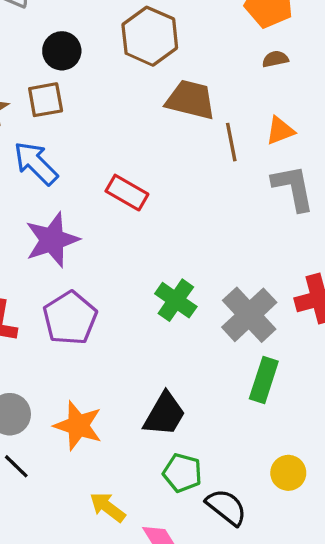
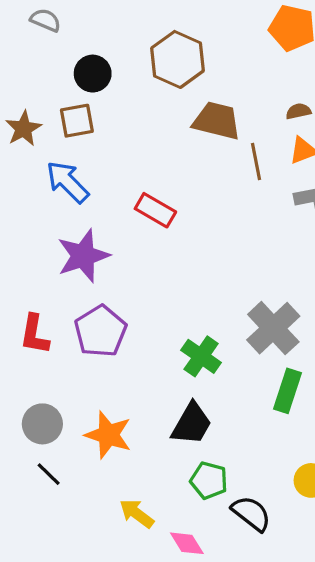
brown semicircle: (275, 59) -> (298, 111), moved
green cross: (176, 300) -> (201, 356), moved

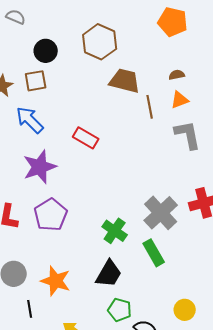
green rectangle: (287, 391) -> (154, 253), moved, turned -48
black line: (49, 474) -> (30, 309), moved, turned 36

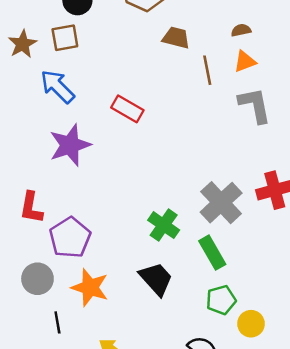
brown trapezoid: (125, 81) -> (176, 38), size x0.7
purple pentagon: (51, 215) -> (70, 238), moved
black trapezoid: (109, 274) -> (156, 279), turned -72
green pentagon: (120, 310) -> (221, 300), moved, turned -30

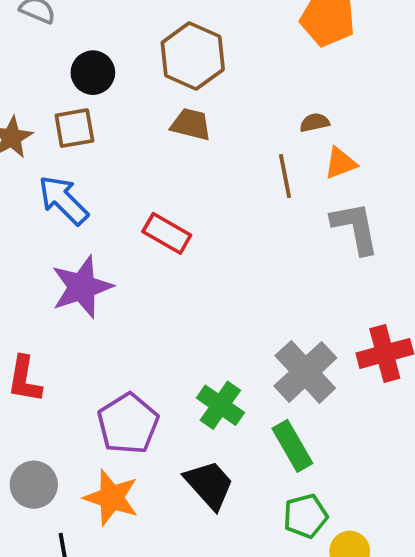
brown semicircle: (241, 30) -> (315, 123), moved
brown trapezoid: (176, 38) -> (191, 124), moved
purple pentagon: (70, 238) -> (128, 424), moved

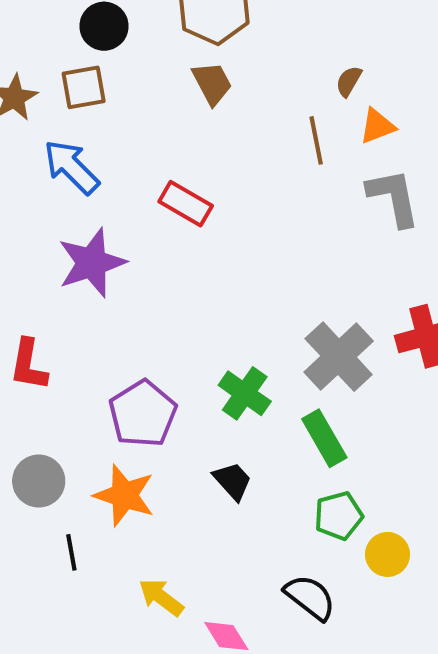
brown semicircle: (315, 123) -> (349, 81), turned -48
brown trapezoid: (191, 124) -> (212, 83), turned 48
black trapezoid: (209, 485) -> (232, 481), size x0.7

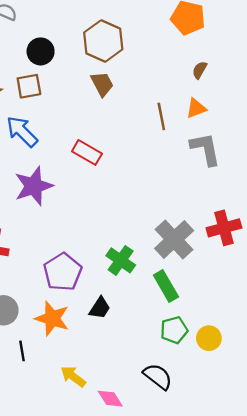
brown semicircle: (349, 81) -> (200, 70), moved
black trapezoid: (232, 481) -> (100, 308), moved, turned 75
yellow circle: (387, 554) -> (209, 338), moved

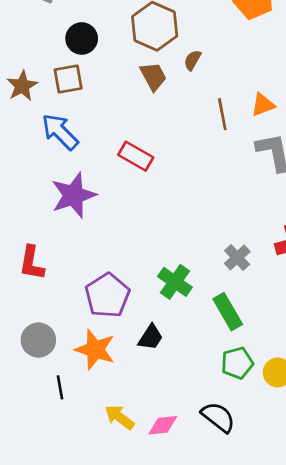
brown semicircle: (200, 70) -> (193, 60), moved
gray cross: (174, 239) -> (237, 258), size x0.6
pink diamond: (110, 399) -> (163, 425), moved, turned -64

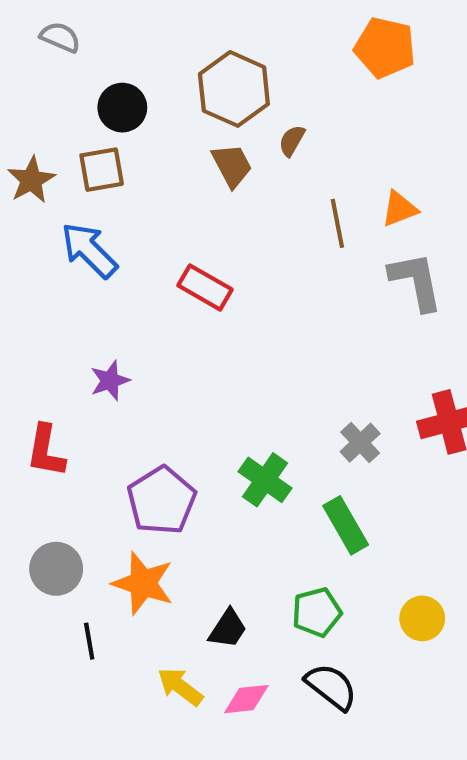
purple star: (74, 195) -> (110, 381), moved, size x0.6
black trapezoid: (151, 337) -> (228, 629), moved
green pentagon: (237, 363) -> (317, 612), moved

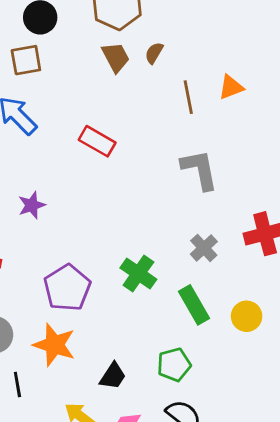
brown semicircle: (292, 141) -> (154, 53), moved
gray L-shape: (416, 281) -> (200, 170), moved
yellow circle: (422, 618) -> (247, 316), moved

